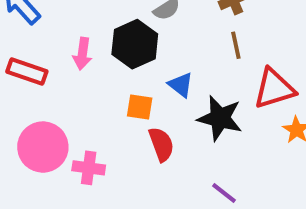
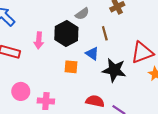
brown line: (236, 45) -> (105, 33), moved
red semicircle: (161, 144) -> (95, 101), moved, turned -54
pink circle: (43, 147) -> (21, 91), size x0.7

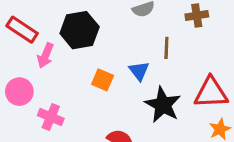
black hexagon: (66, 33) -> (80, 30), moved
pink arrow: (39, 40) -> (45, 55), moved

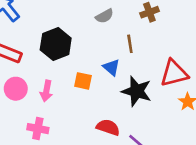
pink arrow: (45, 55) -> (46, 91), moved
pink circle: (19, 92) -> (16, 89), moved
pink cross: (51, 117) -> (38, 129), moved

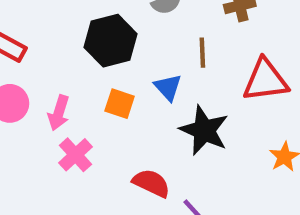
black hexagon: (56, 44) -> (111, 41), moved
red triangle: (174, 73) -> (265, 80), moved
pink cross: (38, 129) -> (76, 155), moved, turned 30

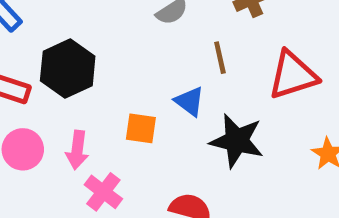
black hexagon: (111, 41) -> (68, 69), moved

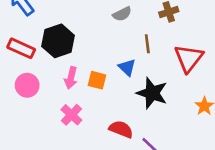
red triangle: (293, 75) -> (189, 58), turned -40
pink arrow: (77, 150) -> (71, 78), moved

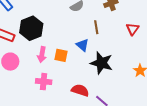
red triangle: (189, 58) -> (133, 29), moved, size x0.6
pink cross: (71, 115) -> (44, 82), turned -35

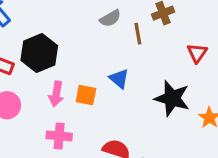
brown line: (96, 27) -> (138, 34), moved
black star: (102, 63) -> (172, 98), moved

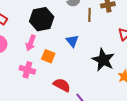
black hexagon: (39, 53) -> (42, 19), moved
orange square: (86, 95) -> (48, 56), moved

